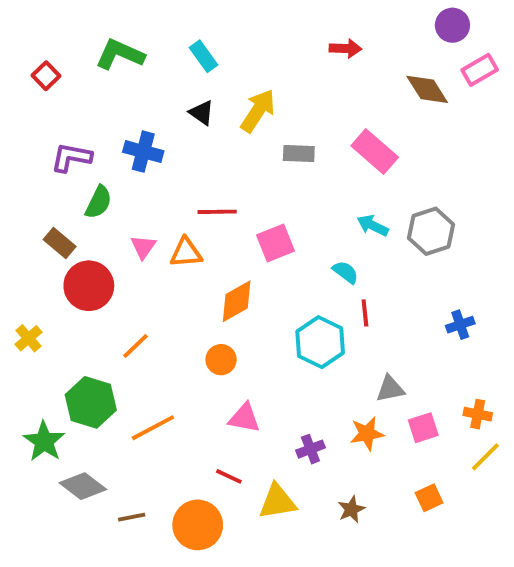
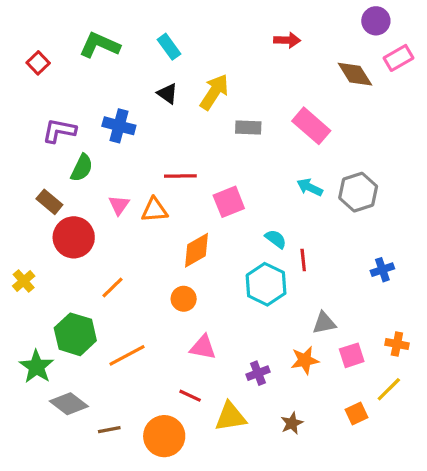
cyan semicircle: (345, 272) -> (276, 239), moved
yellow line: (485, 457) -> (389, 389), moved

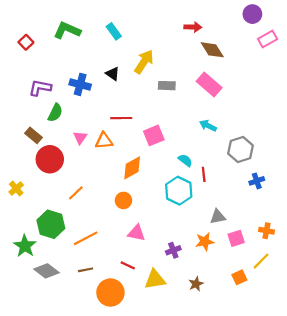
brown diamond: (355, 74) -> (212, 50), moved
black triangle: (167, 94) -> (113, 74), moved
gray hexagon: (358, 192) -> (240, 149), moved
brown line: (109, 430) -> (86, 270), moved

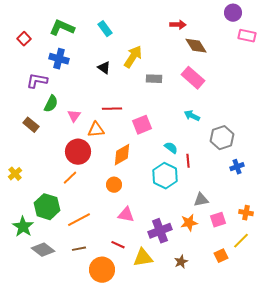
pink rectangle: (268, 39) -> (247, 36), turned 42
blue cross: (80, 84) -> (59, 59), moved
pink triangle: (80, 138) -> (74, 116), moved
red circle: (50, 159) -> (78, 152), moved
purple cross: (173, 250) -> (160, 231), size x1.6

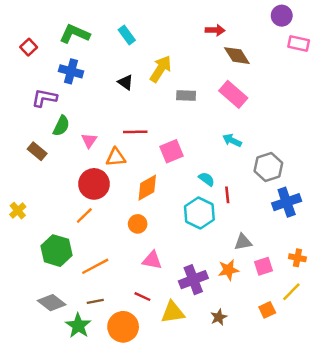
blue cross: (237, 167) -> (287, 202), size x1.6
green star: (23, 227) -> (78, 326), moved

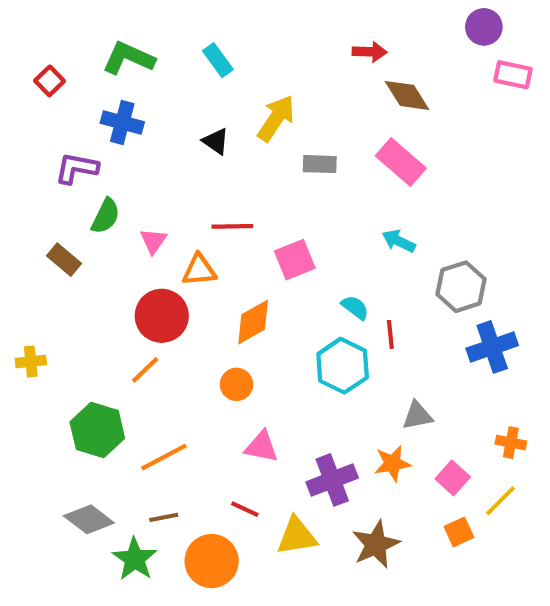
yellow cross: (18, 211) -> (31, 362), turned 35
pink square: (264, 266) -> (453, 478), moved, turned -30
brown star: (219, 317) -> (376, 544), size x1.6

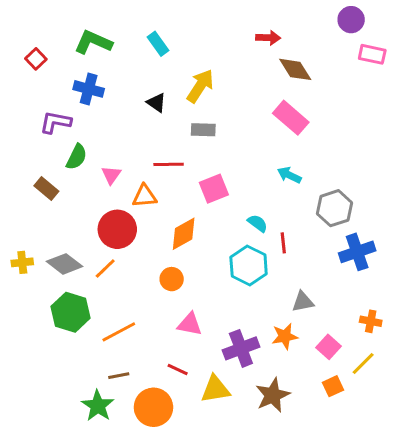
gray rectangle: (320, 164) -> (203, 130), moved
gray diamond: (89, 519) -> (64, 264), moved

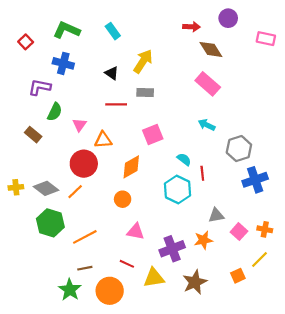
purple circle: (351, 20) -> (228, 18), moved
red line: (169, 164) -> (116, 104), moved
pink square: (328, 347) -> (239, 232), moved

